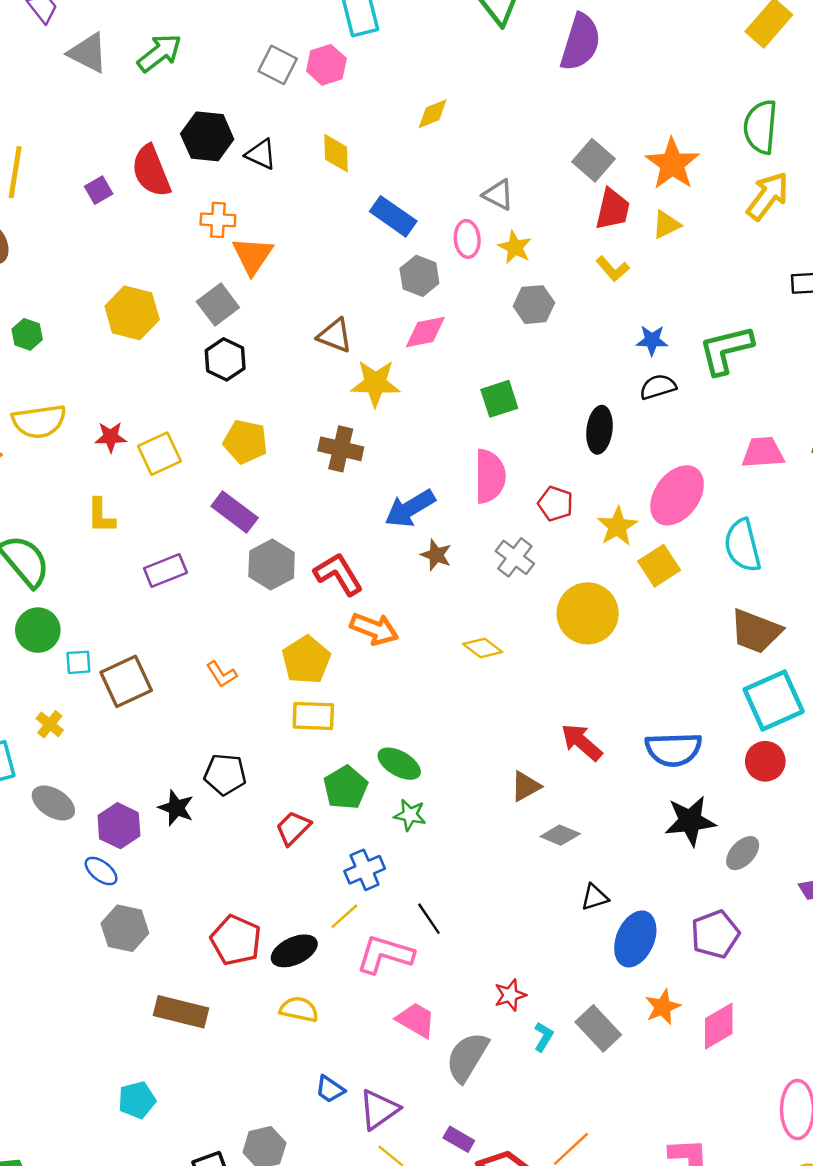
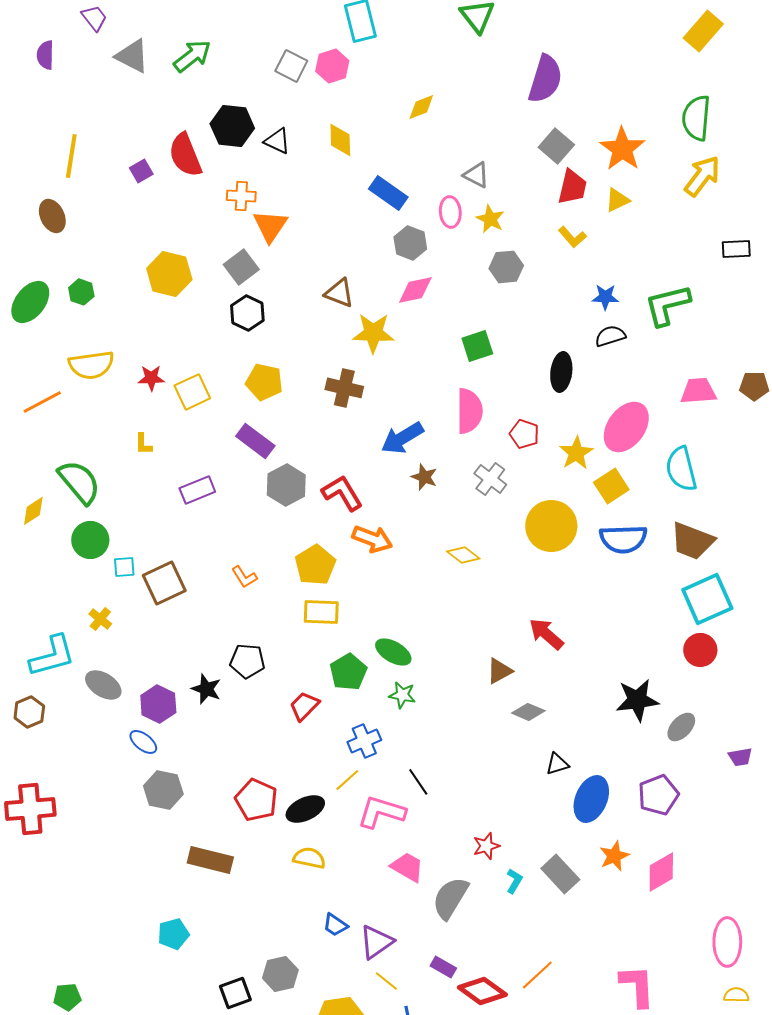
purple semicircle: (580, 42) -> (545, 79), moved
yellow L-shape: (101, 516) -> (143, 444), size x0.7
blue semicircle: (673, 749) -> (623, 539), moved

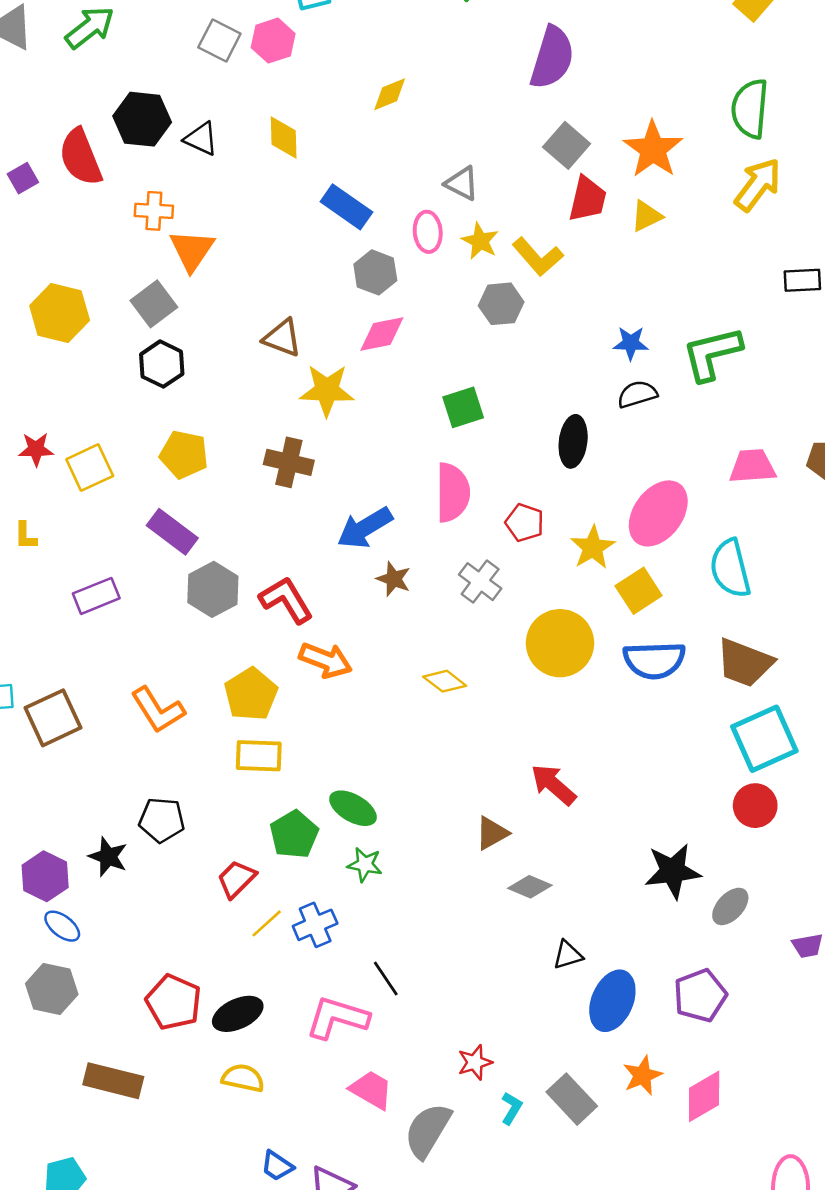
yellow L-shape: (572, 237) -> (538, 257), moved, size x1.4
orange L-shape: (244, 577) -> (158, 710), size x1.6
blue ellipse: (143, 742) -> (62, 926), moved
yellow line: (347, 780) -> (267, 923), moved

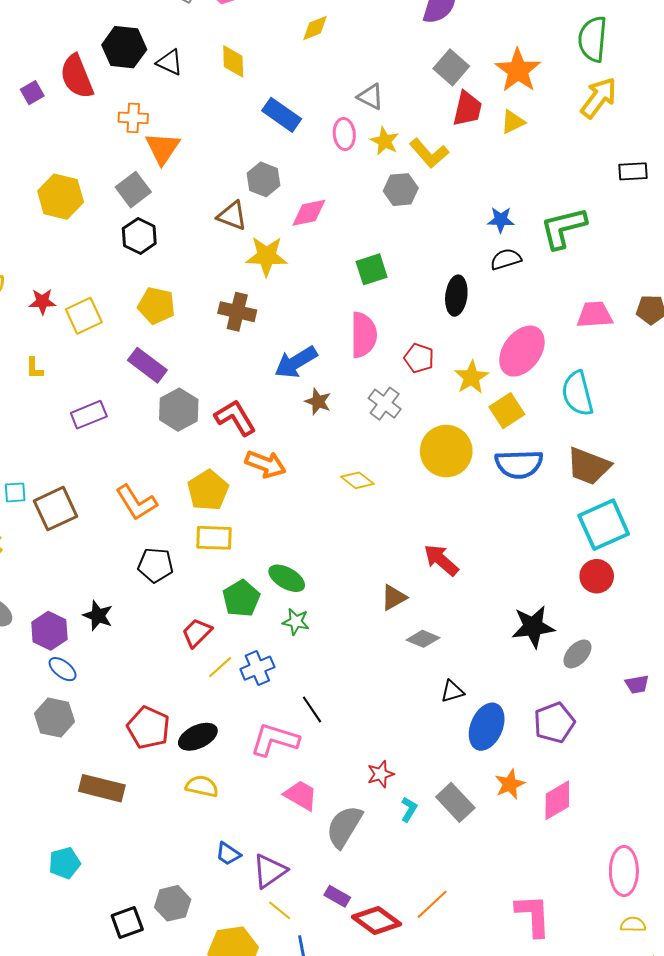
gray hexagon: (375, 272) -> (263, 179), moved
black pentagon: (162, 820) -> (155, 565), moved

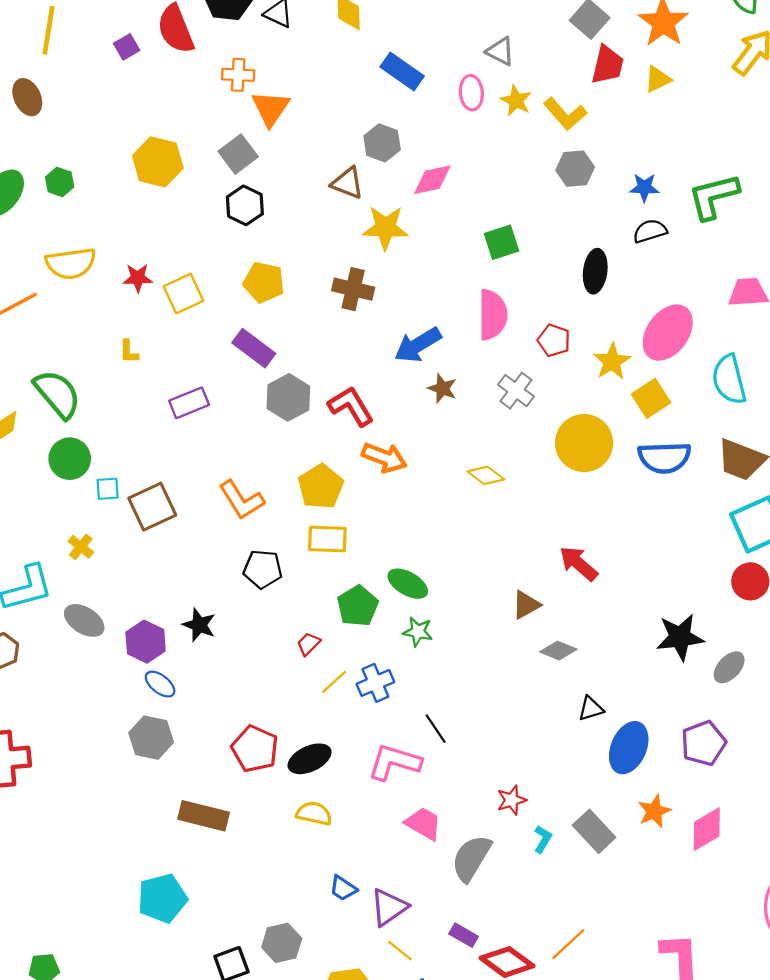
gray hexagon: (401, 190) -> (575, 169), moved
red trapezoid: (197, 633) -> (308, 644), size x0.7
cyan pentagon: (65, 863) -> (162, 898), size x1.4

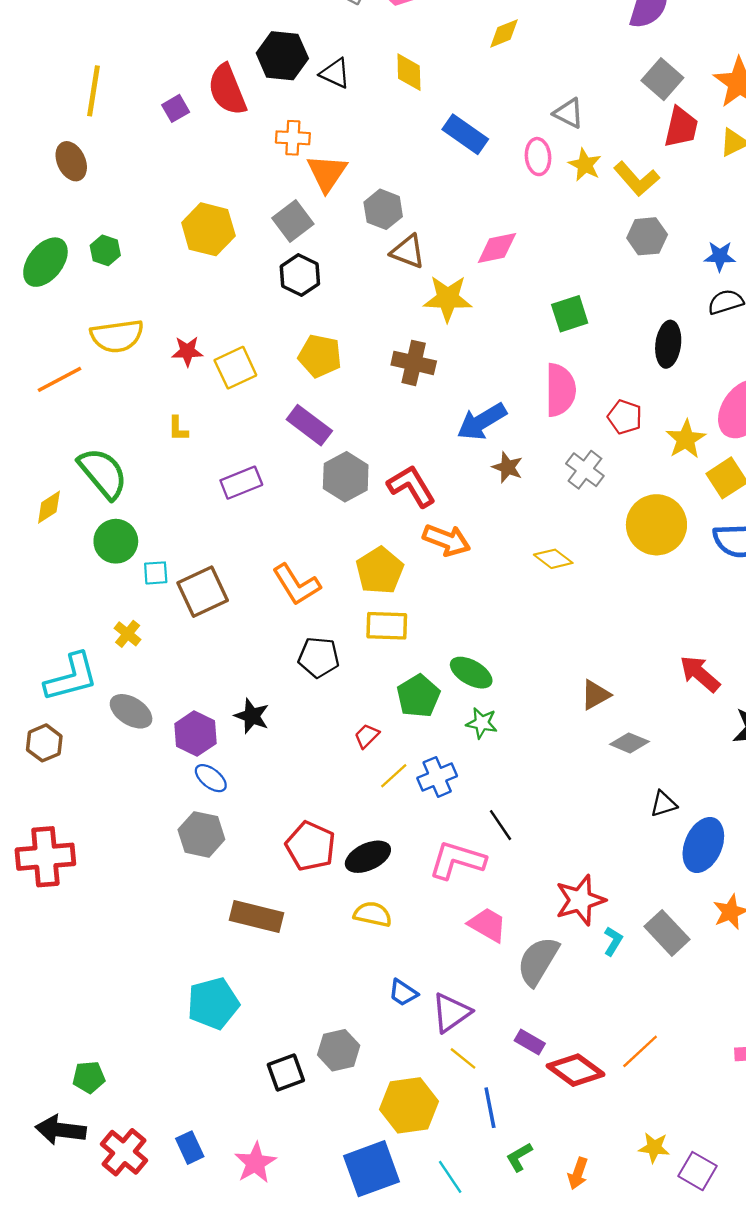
gray hexagon: (382, 143) -> (383, 209), moved
red arrow: (578, 564) -> (700, 674), moved
red star: (512, 800) -> (580, 900), size x1.6

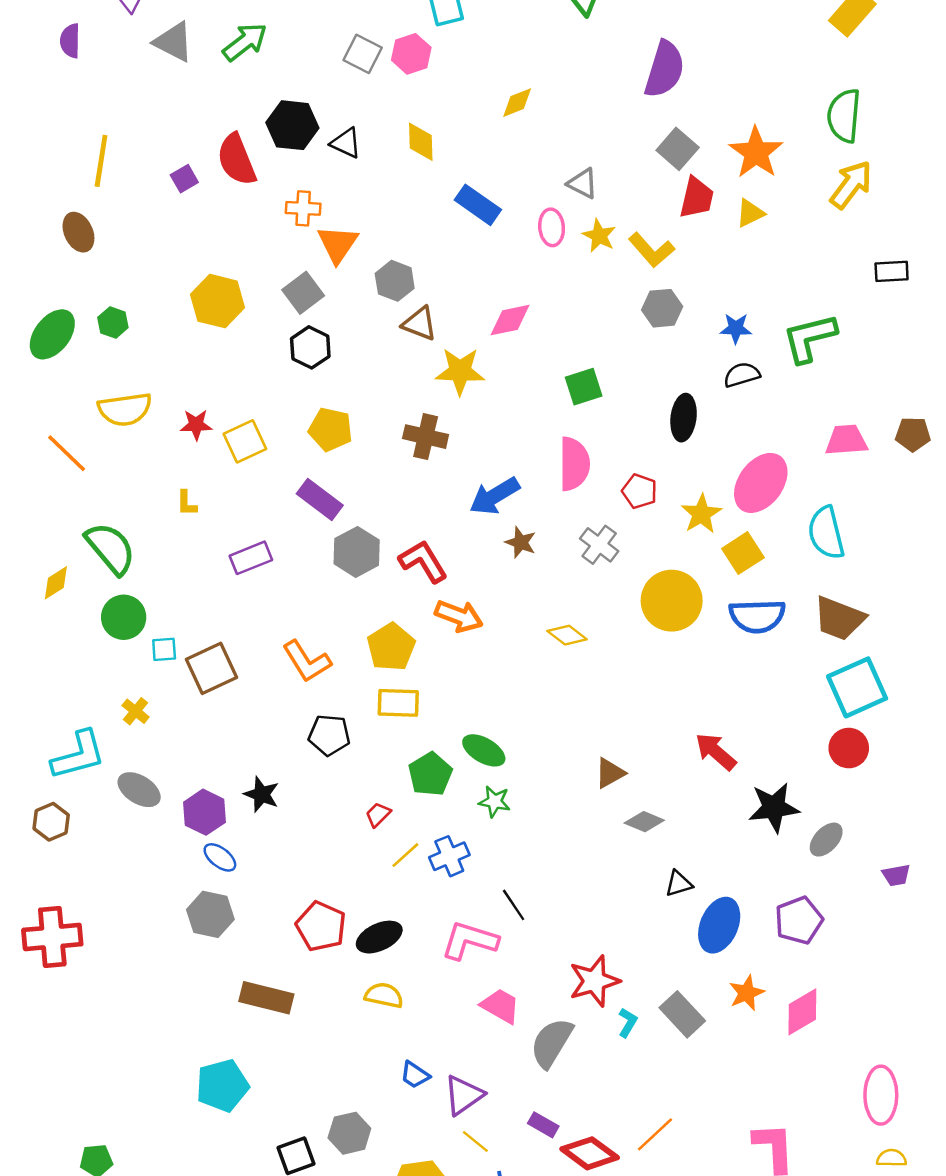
orange line: (59, 379) -> (67, 453), turned 72

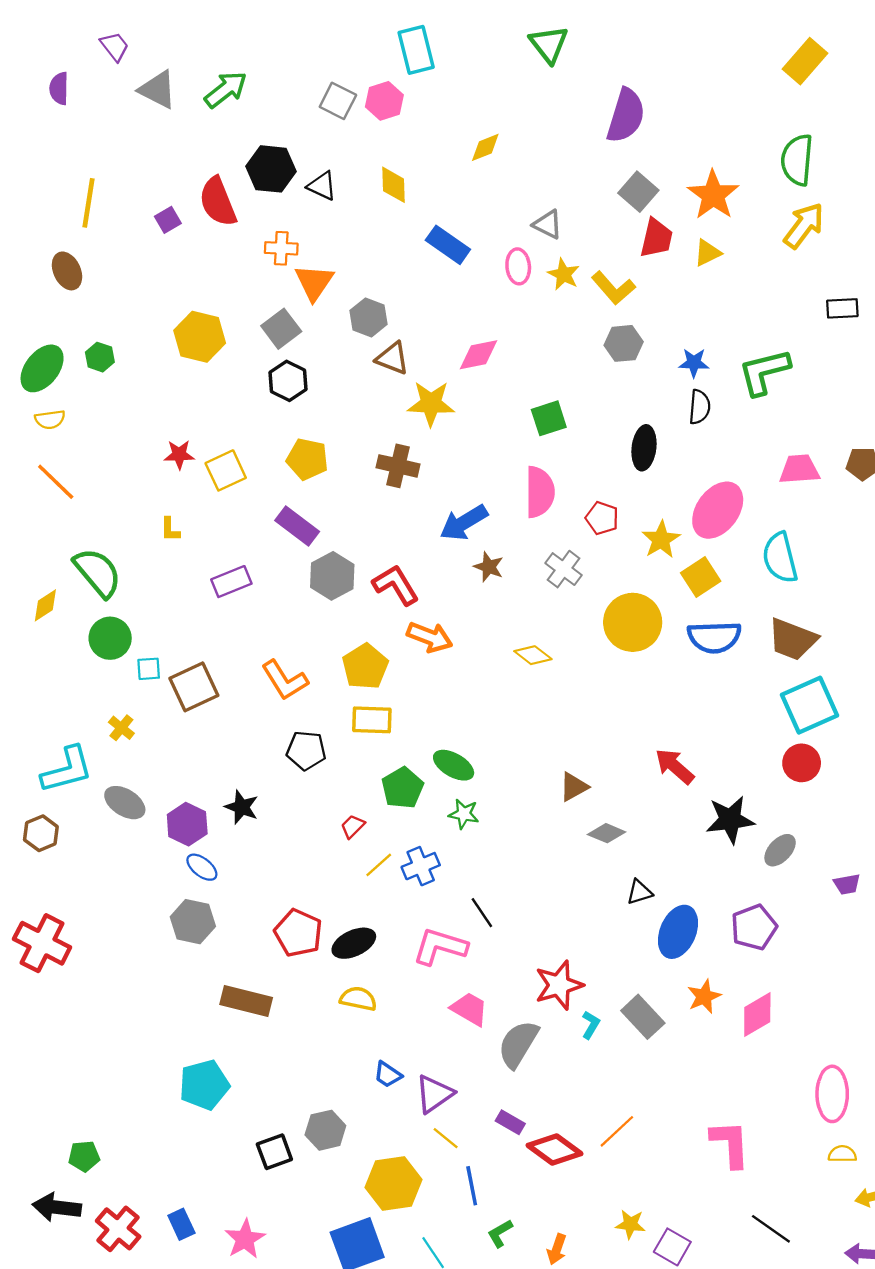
black semicircle: (742, 375) -> (700, 407), turned 112
yellow semicircle: (125, 409) -> (50, 419), moved, size x0.6
red cross: (52, 937) -> (42, 943), turned 32

